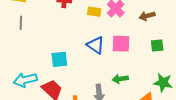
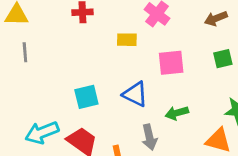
yellow rectangle: (94, 12) -> (127, 40), moved
brown arrow: (147, 16) -> (216, 18), moved
blue triangle: (96, 45) -> (135, 94), moved

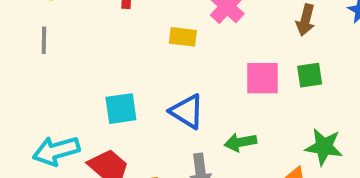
brown arrow: (216, 18) -> (306, 20), turned -60
pink square: (171, 63) -> (263, 78), moved

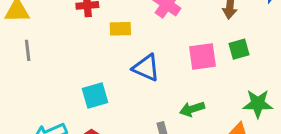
yellow rectangle: (183, 37) -> (120, 29), moved
blue triangle: (187, 111) -> (146, 68), moved

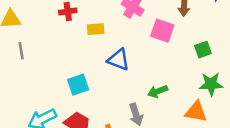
green square: (239, 49) -> (203, 50), moved
pink square: (202, 57) -> (162, 31), moved, turned 30

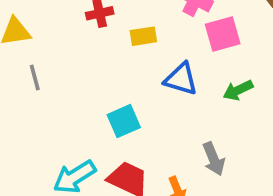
pink square: (162, 31) -> (223, 34), moved, turned -30
green arrow: (158, 91) -> (238, 90), moved

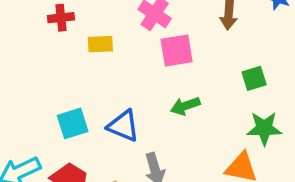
blue triangle: (181, 79) -> (123, 126), moved

